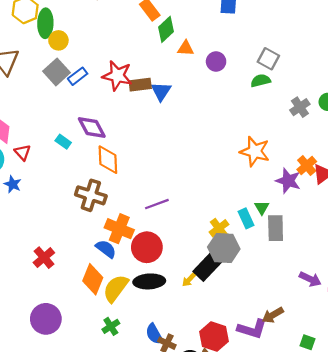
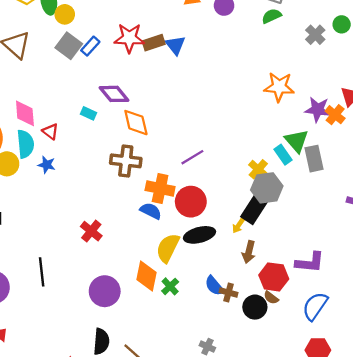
orange cross: (307, 166) -> (335, 115), moved
green triangle: (262, 208) -> (297, 141), size x1.6
orange diamond: (93, 279) -> (146, 276), moved
brown arrow: (273, 315) -> (249, 252), moved, turned -35

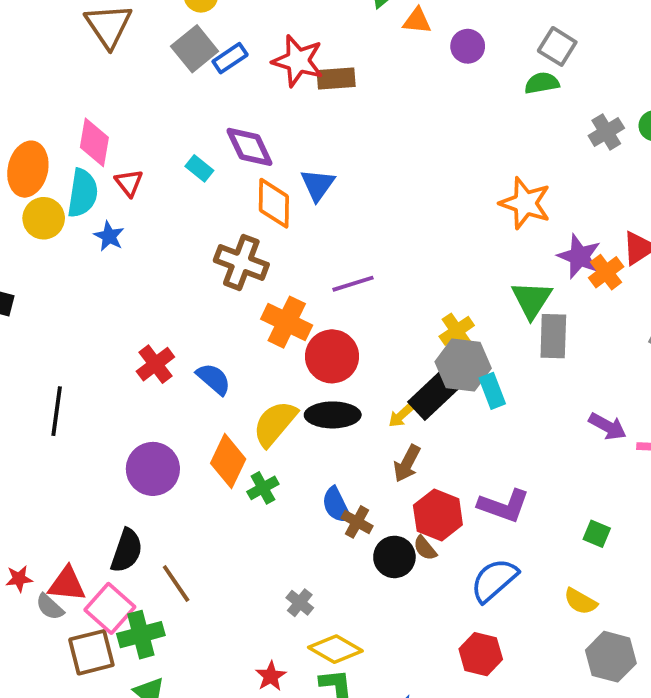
blue triangle: (175, 45) -> (318, 185), moved
cyan rectangle: (283, 155) -> (492, 391), moved
blue semicircle: (151, 211) -> (214, 379), moved

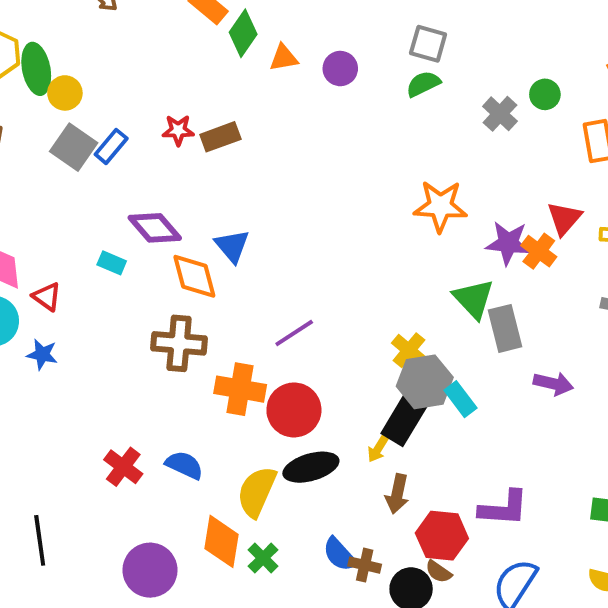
red star: (298, 61) -> (178, 130), size x0.6
purple arrow: (608, 426) -> (553, 384), moved

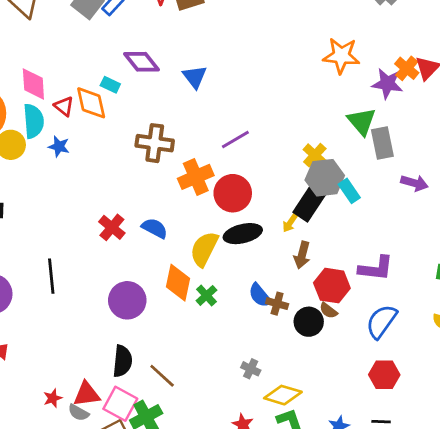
orange cross: (539, 251) -> (407, 68), moved
orange diamond: (194, 276) -> (91, 103), moved
orange cross: (240, 389) -> (196, 177), turned -36

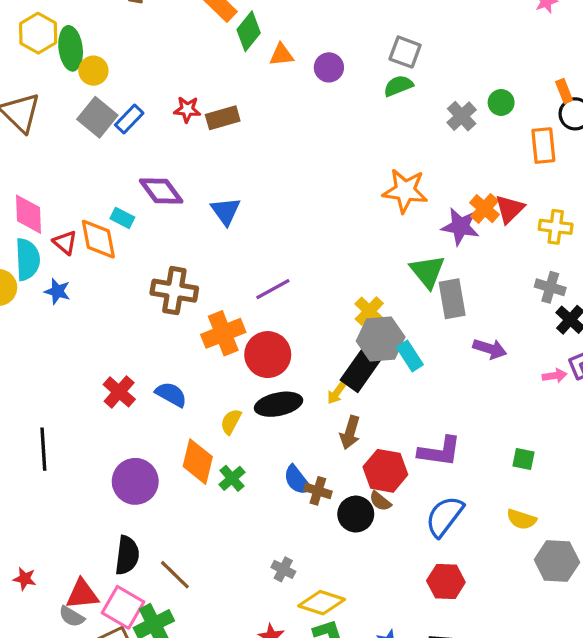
yellow semicircle: (204, 249) -> (231, 422), size x0.6
red star: (53, 398) -> (25, 579), moved, turned 30

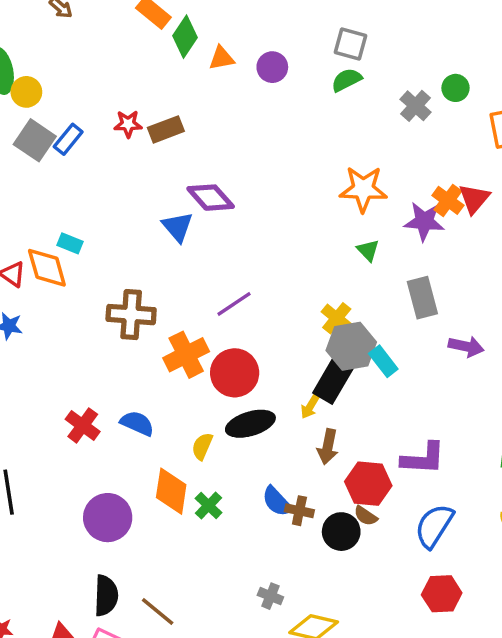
purple diamond: (161, 191) -> (211, 198), moved
green triangle: (427, 272) -> (368, 250), moved, size x0.6

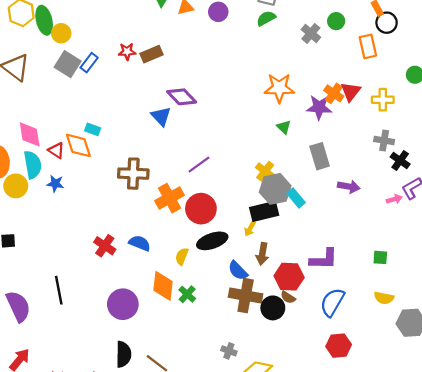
black rectangle: (333, 381) -> (264, 211), turned 48
blue semicircle: (277, 501) -> (238, 271), moved
brown cross: (299, 511) -> (246, 296), size x1.8

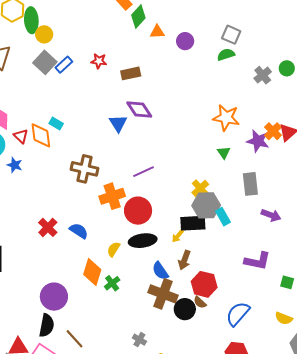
brown rectangle: (151, 54) -> (131, 73), moved
purple L-shape: (324, 259) -> (257, 261), moved
purple circle: (123, 304) -> (54, 297), moved

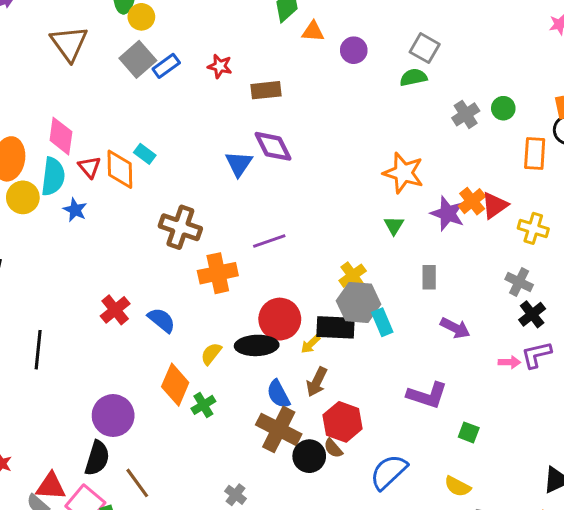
gray rectangle: (250, 184) -> (429, 277), size x0.7
red circle: (138, 211) -> (280, 319), moved

